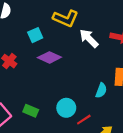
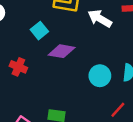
cyan circle: (66, 108) -> (100, 76), moved

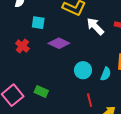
cyan square: (39, 31) -> (38, 23), moved, turned 32
red line: (118, 110) -> (90, 100), turned -72

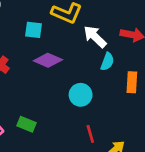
cyan square: (38, 23) -> (34, 30), moved
cyan semicircle: (106, 74) -> (107, 62), moved

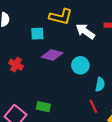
cyan semicircle: (107, 62) -> (100, 84), moved
cyan circle: (81, 95) -> (80, 65), moved

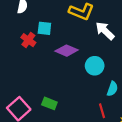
cyan square: (37, 34) -> (44, 28), moved
red cross: (16, 65) -> (28, 40), moved

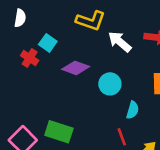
cyan square: (44, 28) -> (48, 43), turned 32
green rectangle: (49, 103) -> (59, 132), size x1.5

